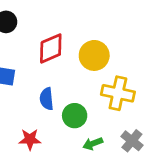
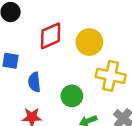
blue semicircle: (47, 99) -> (34, 82), moved

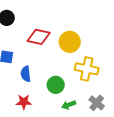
red diamond: (51, 36) -> (39, 37), turned 35

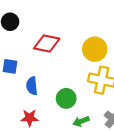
yellow circle: (70, 42) -> (95, 49), moved

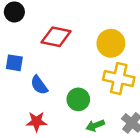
blue semicircle: (32, 86) -> (39, 85), turned -30

